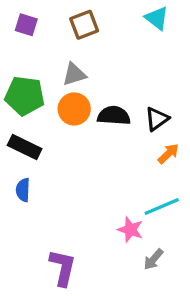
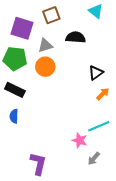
purple square: (26, 25) -> (22, 28), moved, size x1.6
black semicircle: (114, 116) -> (76, 37), moved

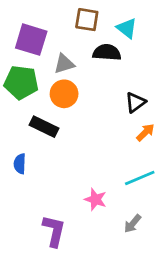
cyan triangle: (96, 11) -> (127, 28), moved
brown square: (51, 15) -> (87, 20), moved, turned 30
black rectangle: (15, 90) -> (44, 127), moved
pink star: (80, 140) -> (95, 199), moved

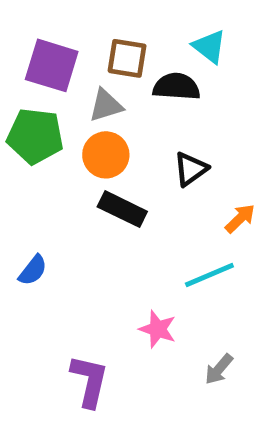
brown square: (87, 20) -> (127, 58), moved
black triangle: (135, 102) -> (191, 169), moved
black rectangle: (44, 127) -> (122, 209), moved
blue semicircle: (20, 164) -> (33, 270), turned -144
cyan line: (140, 178) -> (209, 275), moved

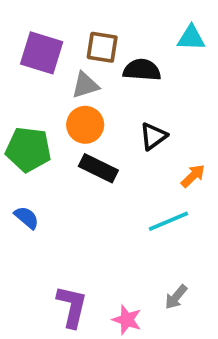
cyan triangle: (209, 47) -> (191, 38), moved, turned -36
green pentagon: (35, 136) -> (28, 149), moved
blue semicircle: (33, 270) -> (27, 218), turned -88
pink star: (158, 329) -> (127, 320), moved

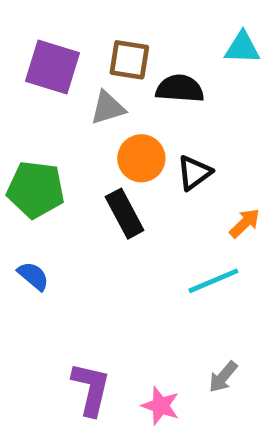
orange circle: (85, 125) -> (141, 158), moved
black rectangle: (98, 168) -> (125, 214), turned 36

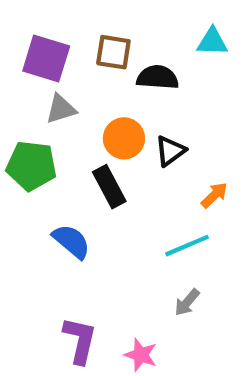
gray triangle: (108, 108) -> (61, 109), moved
blue semicircle: (33, 276) -> (71, 241), moved, size x1.4
gray arrow: (223, 377) -> (187, 302), moved

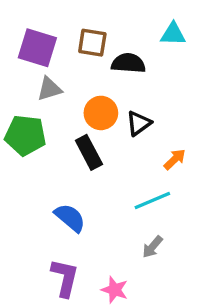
blue semicircle: (71, 241) -> (70, 218), moved

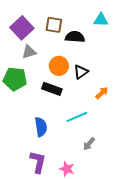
purple square: (37, 48) -> (22, 28), turned 30
black rectangle: (89, 152) -> (52, 89), turned -42
cyan line: (152, 201) -> (77, 117), moved
blue semicircle: (70, 218) -> (41, 127), turned 42

